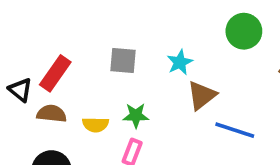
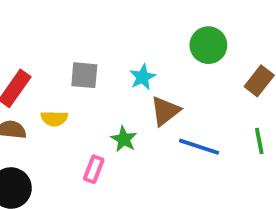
green star: (136, 115) -> (124, 139), moved, turned 30
yellow semicircle: (95, 125) -> (54, 118), moved

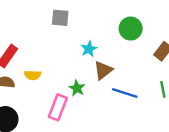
gray square: (84, 75) -> (60, 18), moved
pink rectangle: (94, 169) -> (58, 107), size x1.5

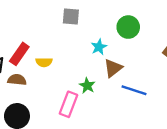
green circle: (131, 29) -> (128, 27), moved
yellow semicircle: (33, 75) -> (44, 62), moved

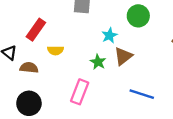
red rectangle: (19, 54) -> (36, 30), moved
green star: (87, 86) -> (98, 62), moved
blue line: (134, 90) -> (142, 94), moved

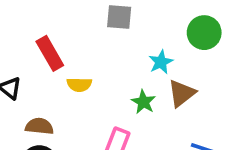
red rectangle: (36, 30) -> (50, 53), turned -65
brown semicircle: (29, 68) -> (39, 126), moved

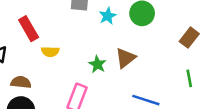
cyan star: (161, 62) -> (108, 16), moved

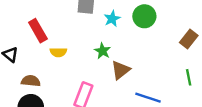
brown triangle: (125, 58) -> (120, 70), moved
green star: (97, 64) -> (103, 51), moved

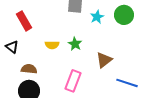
red rectangle: (38, 31) -> (24, 21), moved
green star: (103, 51) -> (75, 44), moved

